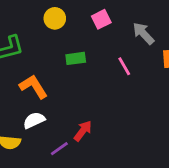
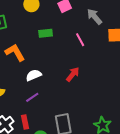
white semicircle: (34, 120) -> (34, 75), moved
red arrow: (83, 131) -> (73, 74), moved

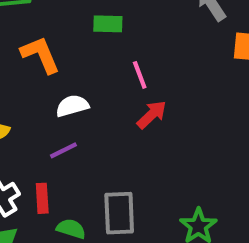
pink line: (80, 40) -> (140, 75), moved

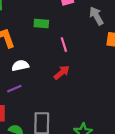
pink line: (140, 75) -> (64, 45), moved

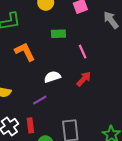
white semicircle: (20, 66) -> (52, 77), moved

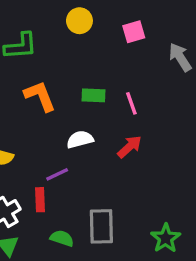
green rectangle: (58, 34) -> (94, 95), moved
red rectangle: (30, 125) -> (40, 200), moved

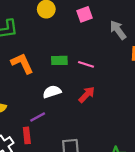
pink line: (131, 103) -> (86, 64), turned -49

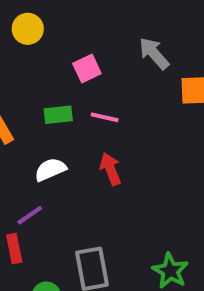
pink square: (85, 14) -> (87, 68), moved
red arrow: (87, 95) -> (111, 169), turned -60

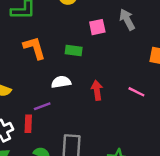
gray arrow: (154, 53) -> (127, 20), moved
pink line: (105, 117) -> (136, 92), moved

